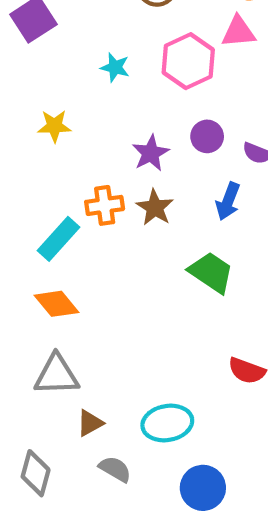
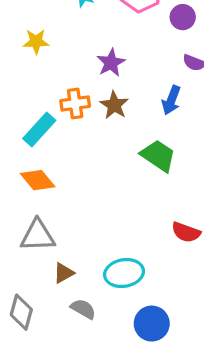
purple circle: (207, 136) -> (183, 17), moved

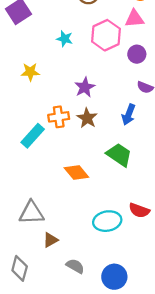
orange diamond: (38, 180) -> (76, 173), moved
cyan ellipse: (124, 273) -> (107, 221), moved
gray semicircle: (83, 309) -> (75, 266), moved

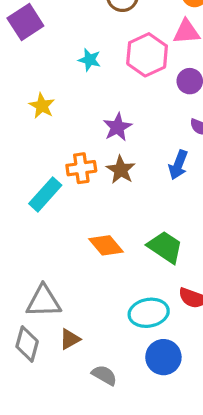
yellow star: (30, 72) -> (42, 106), turned 30
green trapezoid: (119, 155) -> (165, 247), moved
gray diamond: (20, 268) -> (27, 344), moved
blue circle: (114, 277) -> (163, 357), moved

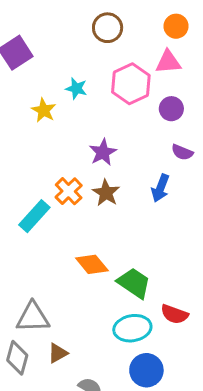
yellow star: (42, 106) -> (44, 110), moved
orange cross: (81, 168) -> (69, 191), turned -36
green trapezoid: (165, 247) -> (134, 283), moved

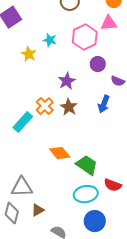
purple circle: (171, 109) -> (98, 64), moved

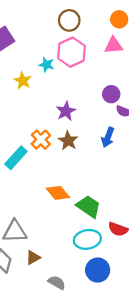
pink hexagon: (85, 37) -> (72, 52), moved
purple circle: (98, 64) -> (111, 94), moved

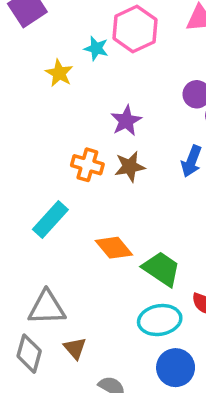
orange cross: (41, 140) -> (87, 165), turned -30
brown star: (68, 141) -> (130, 167), turned 30
cyan rectangle: (16, 158) -> (50, 219), moved
brown triangle: (33, 258) -> (75, 348), turned -42

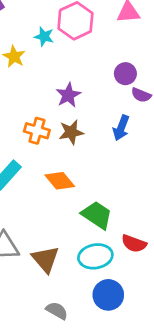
orange diamond: (114, 248) -> (60, 181), moved
brown triangle: (75, 348) -> (45, 259), moved, size x1.5

